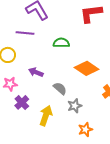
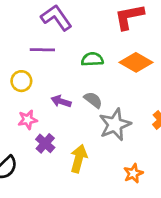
orange diamond: (87, 68) -> (136, 62), moved
gray semicircle: (60, 88) -> (93, 100), moved
gray star: (75, 106) -> (115, 125), moved, size x1.6

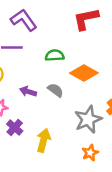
orange diamond: (136, 62) -> (84, 73), moved
gray star: (115, 125) -> (88, 119), moved

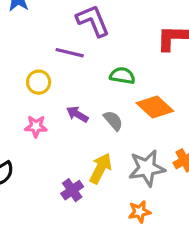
purple cross: (15, 128) -> (72, 190), moved
yellow arrow: (43, 140) -> (101, 168), moved

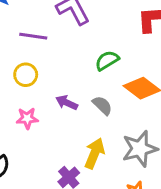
purple line: (70, 53) -> (33, 36), moved
green semicircle: (122, 76) -> (107, 60), turned -35

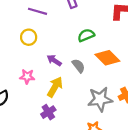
pink star: (27, 118) -> (27, 76), moved
yellow arrow: (94, 153) -> (55, 87), moved

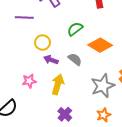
yellow circle: (29, 37) -> (42, 43), moved
purple cross: (48, 112) -> (65, 114), moved

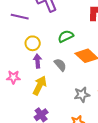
purple arrow: (51, 60) -> (38, 61), turned 56
gray star: (103, 86) -> (82, 95), size x0.7

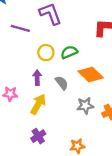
yellow circle: (33, 43) -> (46, 53), moved
gray star: (82, 95) -> (85, 106), moved

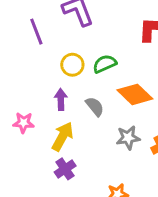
purple line: (20, 28) -> (36, 32), turned 54
purple cross: (38, 136) -> (65, 169), moved

